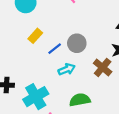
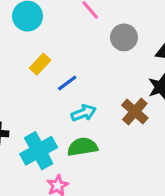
gray circle: (77, 43) -> (124, 37), moved
green semicircle: (80, 100) -> (82, 147), moved

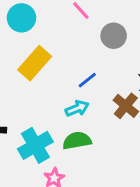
yellow rectangle: (40, 64) -> (35, 63), size x1.6
blue line: (67, 83) -> (87, 80), moved

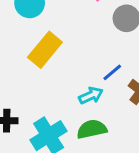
blue line: (87, 80) -> (112, 72), moved

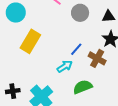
green semicircle: (92, 129) -> (83, 87), moved

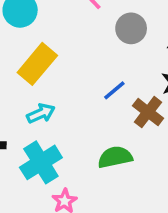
cyan arrow: (65, 66) -> (41, 113), moved

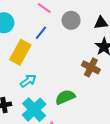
blue line: (114, 90) -> (41, 33), moved
green semicircle: (115, 157) -> (65, 97), moved

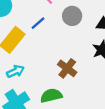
brown cross: (91, 67) -> (67, 68), moved

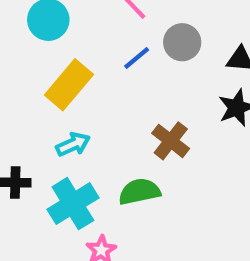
blue line: (38, 23) -> (137, 58), moved

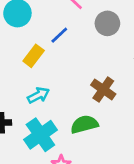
blue line: (137, 58) -> (59, 35), moved
yellow rectangle: (69, 85) -> (34, 56), size x0.7

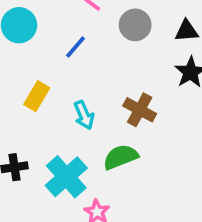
yellow rectangle: (34, 56) -> (37, 96), moved
cyan arrow: (38, 95) -> (84, 115), moved, turned 100

